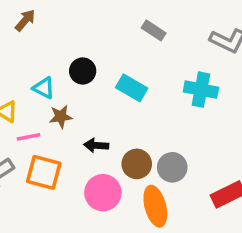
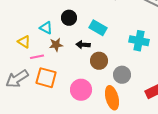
cyan cross: (201, 90) -> (139, 41), moved
black arrow: (96, 145) -> (83, 45), moved
brown circle: (137, 164) -> (99, 61), moved

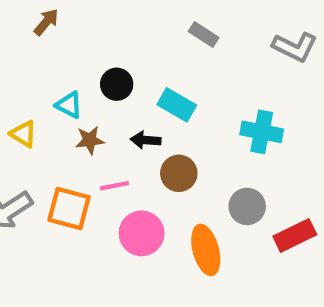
pink line: (37, 57) -> (115, 186), moved
gray circle: (122, 75) -> (247, 206), moved

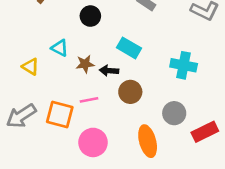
black circle: (117, 84) -> (90, 16), moved
brown star: (90, 140) -> (85, 64), moved
pink circle: (142, 233) -> (93, 142), moved

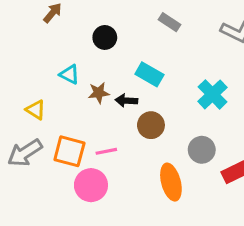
cyan cross: (184, 65) -> (212, 94), turned 35
yellow triangle: (30, 67) -> (36, 110), moved
pink line: (89, 100) -> (106, 151), moved
pink circle: (93, 142) -> (91, 185), moved

